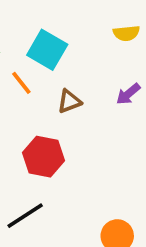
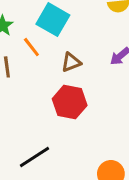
red hexagon: (43, 157) -> (70, 102), moved

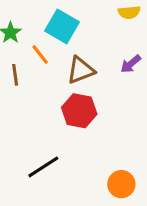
brown triangle: (71, 62) -> (81, 70), size x1.4

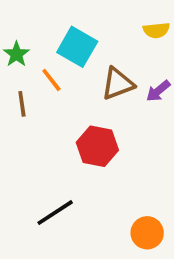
brown triangle: (81, 70) -> (118, 84), moved

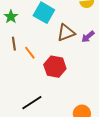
orange line: (51, 80) -> (30, 53), moved

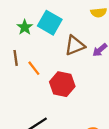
green star: (11, 17) -> (25, 27), moved

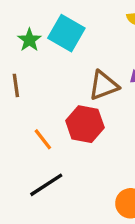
brown triangle: (75, 45) -> (103, 85), moved
orange line: (34, 68) -> (43, 139), moved

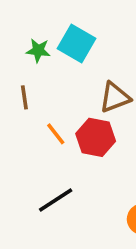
green star: (29, 40) -> (38, 50), turned -30
orange line: (43, 139) -> (56, 134), moved

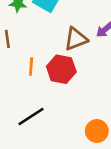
orange line: (56, 134) -> (31, 67), turned 42

